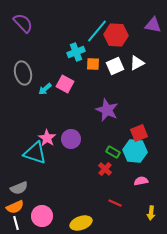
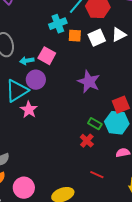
cyan arrow: (45, 89) -> (27, 61), turned 32
purple circle: (71, 139) -> (36, 80), moved
cyan triangle: (35, 153) -> (17, 91), moved, turned -50

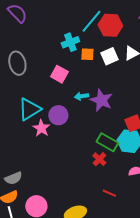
cyan arrow: (27, 61) -> (81, 96), moved
purple circle: (36, 80) -> (58, 115), moved
green rectangle: (95, 124) -> (107, 142), size x1.5

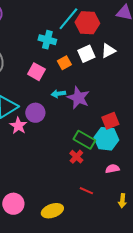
cyan cross: (70, 42) -> (47, 40), turned 36
orange square: (87, 54) -> (64, 63), moved, turned -32

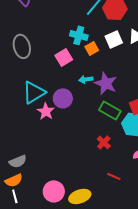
cyan cross: (47, 40) -> (79, 35), moved
pink square: (36, 72) -> (64, 57), turned 30
green rectangle: (84, 140) -> (110, 110), moved
pink circle: (13, 204) -> (54, 191), moved

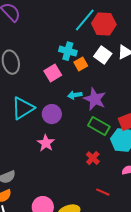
white square: (114, 39) -> (103, 55), turned -30
pink star: (46, 111) -> (46, 143), moved

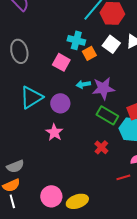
pink square: (53, 73) -> (61, 62), turned -30
purple star: (95, 99) -> (103, 88), turned -30
red line: (103, 192) -> (123, 177), moved, turned -40

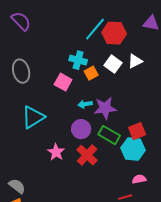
purple circle: (60, 103) -> (81, 129), moved
red cross: (101, 147) -> (87, 155), moved, size x1.5
gray semicircle: (15, 166) -> (17, 186), turned -120

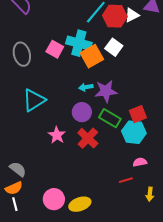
cyan cross: (78, 60) -> (79, 43), size x1.4
white triangle: (135, 61) -> (132, 15), moved
orange square: (91, 73) -> (92, 56), size x1.6
pink square: (63, 82) -> (55, 49), moved

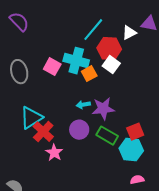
red hexagon: (115, 16) -> (109, 49), moved
orange square: (92, 56) -> (89, 74), size x0.7
red cross: (88, 138) -> (43, 132), moved

